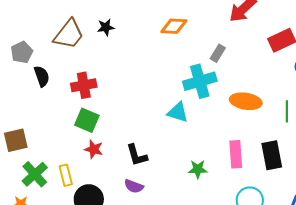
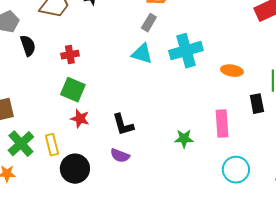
gray rectangle: (218, 53) -> (149, 23), moved
red cross: (84, 85) -> (70, 55), size x0.7
orange ellipse: (246, 101) -> (232, 71), size x0.7
cyan triangle: (178, 112) -> (142, 54), moved
black rectangle: (272, 155) -> (257, 104), moved, size x0.7

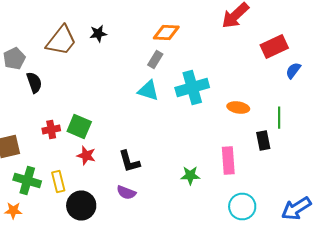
red cross: (70, 55) -> (51, 130), moved
green cross: (21, 144) -> (27, 180), turned -32

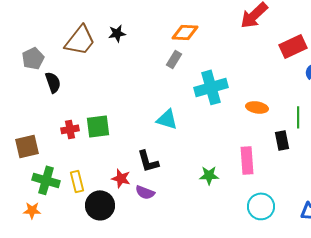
cyan triangle: (148, 90) -> (167, 119), moved
green square: (79, 126) -> (98, 126), turned -30
red star: (86, 156) -> (121, 178), moved

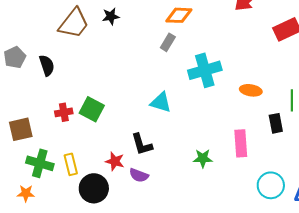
gray pentagon: (33, 58) -> (15, 57), moved
green square: (98, 126) -> (92, 109), turned 35
cyan circle: (261, 206) -> (271, 185), moved

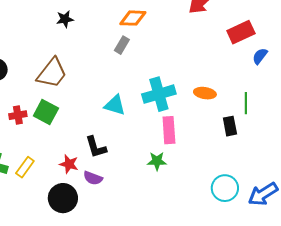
brown trapezoid: (74, 23) -> (52, 73), moved
cyan cross: (205, 70) -> (159, 94), moved
pink rectangle: (241, 143) -> (169, 130), moved
yellow rectangle: (71, 164) -> (25, 167), turned 50
black circle: (94, 188) -> (63, 198), moved

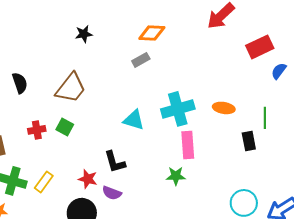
gray rectangle: (122, 45) -> (141, 60), turned 30
green square: (46, 112) -> (65, 127), size x0.7

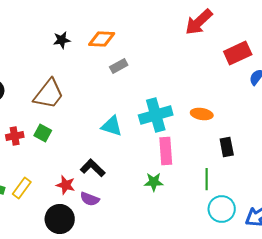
orange diamond: (152, 33) -> (102, 39), moved
green line: (265, 118) -> (207, 179), moved
black L-shape: (115, 162) -> (93, 168), turned 150

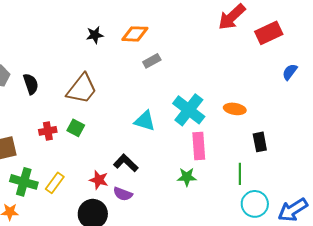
red rectangle: (238, 53) -> (269, 33), moved
cyan cross: (156, 115) -> (189, 110), turned -36

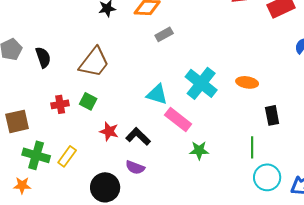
pink rectangle: (199, 146) -> (178, 119), moved, turned -48
red star: (99, 180) -> (109, 131), moved

